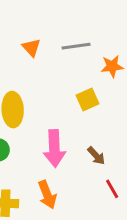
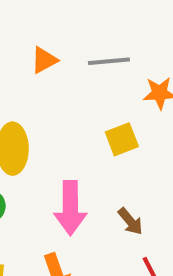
orange triangle: (31, 48) -> (44, 60), turned 42

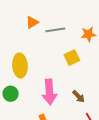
gray line: (109, 61) -> (55, 30), moved

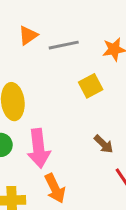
pink arrow: (49, 92) -> (39, 148), moved

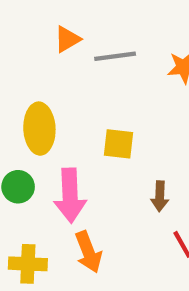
yellow square: (91, 86) -> (119, 144), moved, turned 30
brown arrow: (104, 144) -> (160, 196), turned 45

